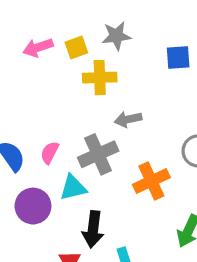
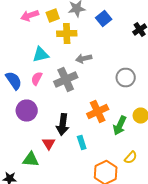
blue square: (178, 58) -> (104, 18), moved, turned -35
orange cross: (151, 181) -> (98, 112), moved
cyan triangle: (73, 188) -> (41, 54), moved

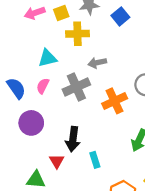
orange cross: (98, 112) -> (115, 101), moved

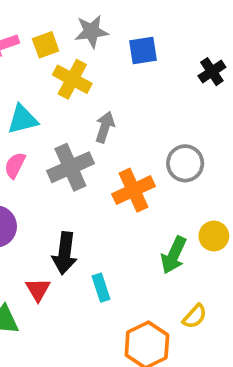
blue square: (120, 16) -> (143, 51), turned 30
yellow cross: (78, 34) -> (72, 79), turned 30
gray arrow: (97, 63) -> (105, 127), turned 120

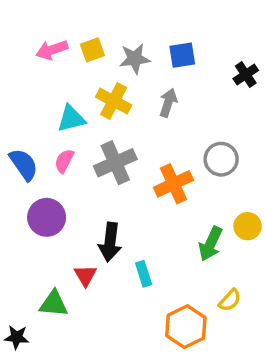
gray star: (91, 31) -> (135, 59), moved
yellow cross: (72, 79) -> (114, 101), moved
gray arrow: (105, 127) -> (168, 103), moved

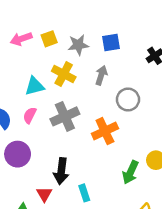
gray circle: (221, 159) -> (128, 99), moved

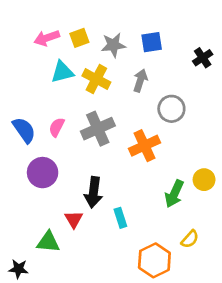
cyan triangle: (35, 86) -> (62, 72), moved

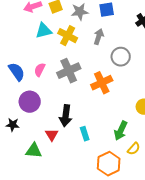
green arrow: (174, 194) -> (121, 131), moved
black star: (18, 269) -> (13, 125), moved

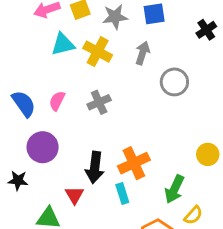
gray cross: (69, 71) -> (99, 102), size x0.7
orange cross: (102, 83) -> (134, 163), moved

